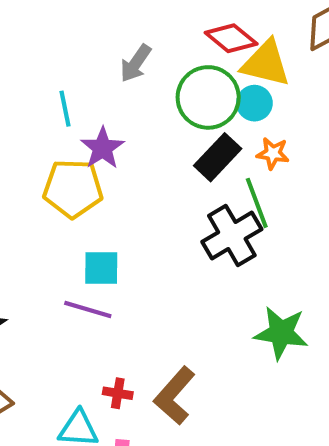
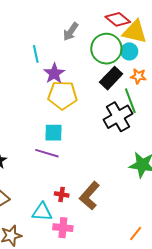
yellow pentagon: (73, 188) -> (63, 95), moved

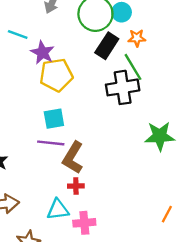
cyan line: (36, 54) -> (18, 35), turned -48
black cross: (118, 117) -> (123, 87), turned 32
brown L-shape: (90, 196) -> (73, 158), moved

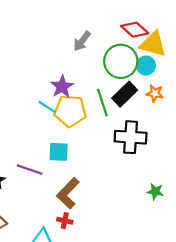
cyan line: (18, 35) -> (47, 107), moved
green line: (133, 67) -> (102, 103), moved
green star: (160, 136) -> (155, 191), size x0.6
purple line: (51, 143) -> (30, 170), moved

